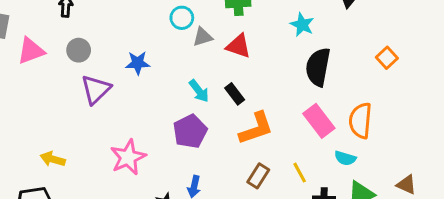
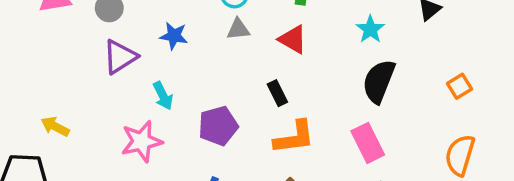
gray triangle: (203, 37) -> (238, 29), moved
cyan arrow: (199, 91) -> (163, 96), moved
orange semicircle: (360, 121) -> (460, 155), moved

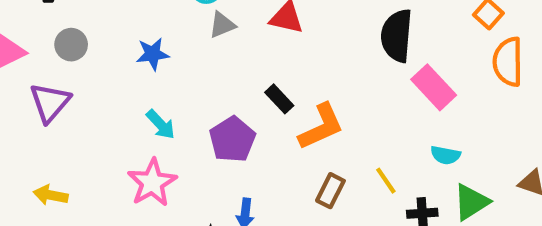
purple triangle: (120, 57) -> (50, 102), moved
black rectangle: (277, 93) -> (279, 99), moved
pink rectangle: (368, 143) -> (434, 87), moved
orange semicircle: (460, 155) -> (508, 62), moved

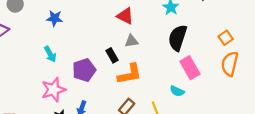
gray triangle: (222, 25) -> (131, 41), moved
cyan semicircle: (445, 155) -> (177, 91), moved
pink star: (152, 183) -> (53, 90), moved

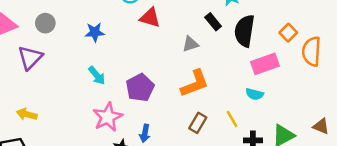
red triangle: (125, 16) -> (150, 18), moved
orange square: (226, 38) -> (288, 33), moved
black rectangle: (112, 55) -> (213, 22), moved
pink rectangle: (190, 68) -> (265, 64), turned -70

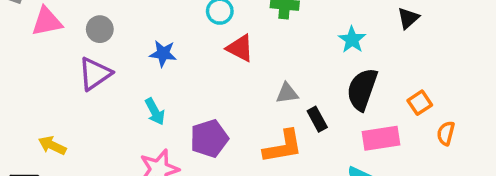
black rectangle: (213, 22) -> (317, 119), moved
orange semicircle: (311, 51) -> (446, 133), size x0.6
purple triangle: (30, 58) -> (95, 74), moved

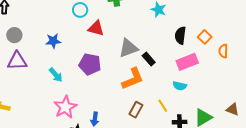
purple triangle: (95, 74) -> (17, 61), turned 45
black semicircle: (362, 89) -> (180, 35), moved, size x0.7
gray triangle: (287, 93) -> (128, 48), size x1.5
purple pentagon: (209, 138) -> (90, 64), moved, turned -30

